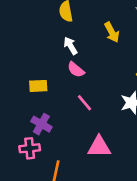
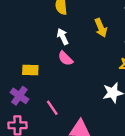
pink line: (84, 103) -> (52, 108), moved
purple cross: (41, 124) -> (19, 96), moved

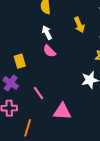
yellow rectangle: (30, 70) -> (20, 61), turned 72

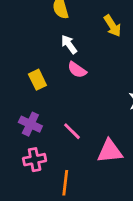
yellow rectangle: (20, 61) -> (37, 80), moved

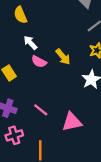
yellow arrow: (113, 26) -> (63, 57), moved

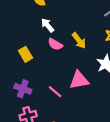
pink triangle: (72, 122) -> (79, 80), moved

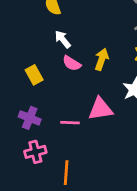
yellow arrow: (79, 40) -> (102, 59), turned -126
pink line: (55, 92) -> (70, 123), turned -40

